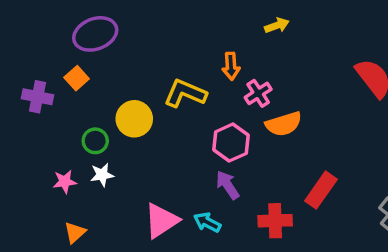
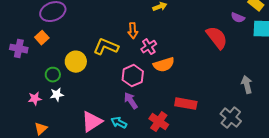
red rectangle: (321, 190) -> (186, 104), turned 65
red cross: (275, 221) -> (159, 122), turned 36

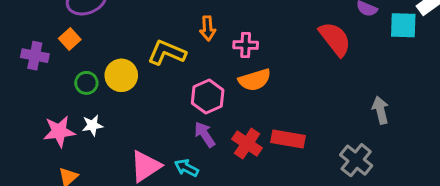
pink cross: (149, 47) -> (246, 45), moved, turned 35
green circle: (53, 75) -> (86, 83), moved
pink star: (35, 99) -> (59, 131), size x1.5
red cross: (159, 122) -> (247, 144), moved

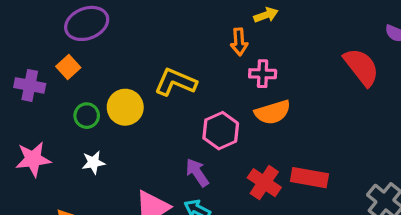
orange arrow: (208, 28) -> (239, 42), moved
pink star: (59, 131) -> (33, 159), moved
purple arrow: (205, 134) -> (197, 173), moved

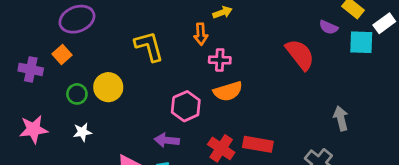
yellow L-shape: (175, 82) -> (149, 46), moved, turned 52
purple arrow: (197, 173) -> (167, 140), turned -50

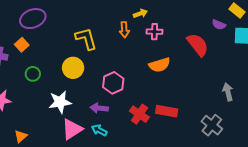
pink cross: (220, 60) -> (154, 32), moved
yellow circle: (108, 87) -> (73, 68), moved
orange semicircle: (228, 91) -> (160, 65), moved
white star: (82, 132) -> (60, 102), moved, size x1.6

